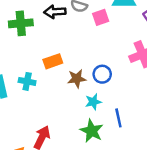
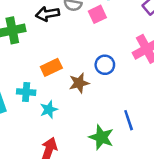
blue circle: (102, 74) -> (105, 65), moved
cyan star: (93, 102) -> (49, 110), moved

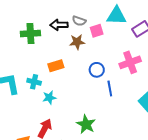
brown star: (79, 83) -> (77, 42), moved
blue line: (129, 120) -> (110, 88), moved

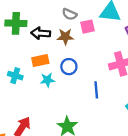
black arrow: (59, 25) -> (41, 33), moved
blue circle: (97, 70) -> (69, 67), moved
cyan star: (49, 98) -> (47, 80), moved

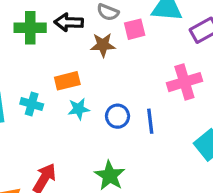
black arrow: (41, 33) -> (69, 22), moved
blue circle: (69, 67) -> (118, 116), moved

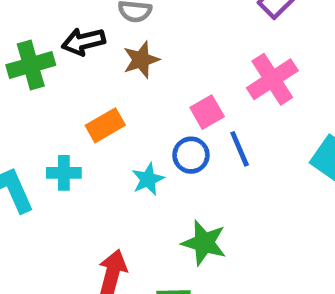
pink square: (135, 29) -> (207, 112), moved
cyan star: (79, 109) -> (148, 179), moved

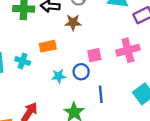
blue line: (240, 149) -> (101, 94), moved

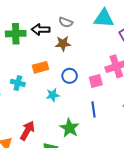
pink square: (94, 55) -> (96, 81), moved
blue circle: (81, 72) -> (70, 76), moved

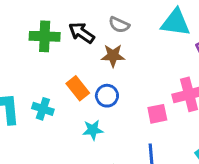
black arrow: (41, 30) -> (82, 33), turned 30
orange rectangle: (41, 67) -> (78, 88), turned 63
blue circle: (70, 76) -> (107, 96), moved

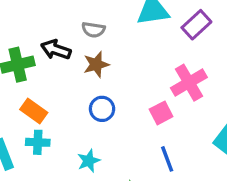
orange rectangle: (78, 88) -> (34, 111), moved
cyan star: (93, 130) -> (89, 161), moved

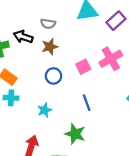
pink square: (161, 113) -> (83, 67), moved
blue line: (167, 159) -> (87, 103), moved

